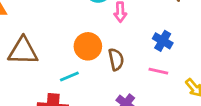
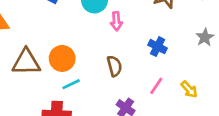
orange circle: (88, 46) -> (62, 58), moved
pink line: (158, 71) -> (156, 86), moved, turned -66

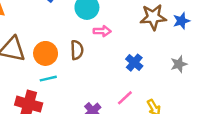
pink arrow: (116, 21) -> (102, 31), turned -98
brown semicircle: (114, 66) -> (77, 50), moved

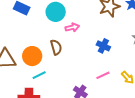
pink line: (125, 98) -> (103, 75), turned 32

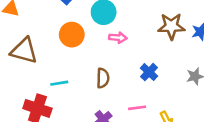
brown semicircle: (56, 47) -> (103, 78), moved
orange circle: (32, 56) -> (72, 35), moved

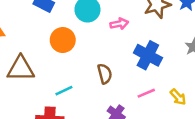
pink arrow: (118, 38) -> (119, 24), moved
blue cross: (149, 72) -> (148, 55), size x1.5

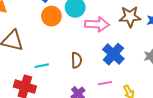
pink arrow: (119, 24) -> (97, 24), size x1.6
orange circle: (63, 40) -> (51, 16), moved

